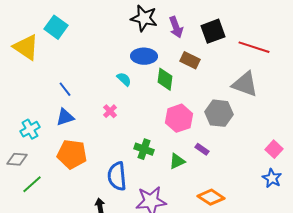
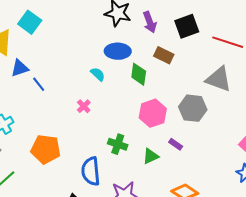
blue triangle: (65, 117) -> (20, 68), moved

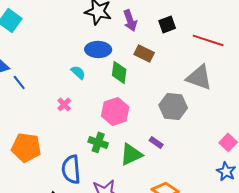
black square: (187, 26) -> (167, 24), size x0.7
pink hexagon: (153, 113) -> (115, 111), moved
green triangle: (151, 156) -> (131, 154), size x1.4

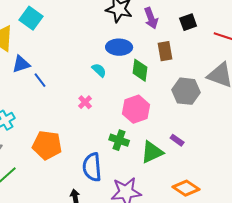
brown rectangle: (144, 53) -> (165, 51), turned 54
gray hexagon: (173, 106) -> (186, 91), moved

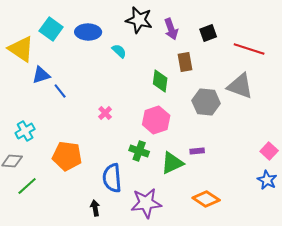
blue ellipse: (119, 47) -> (88, 32), moved
cyan semicircle: (99, 70) -> (119, 51), moved
purple rectangle: (177, 140) -> (197, 151), turned -40

